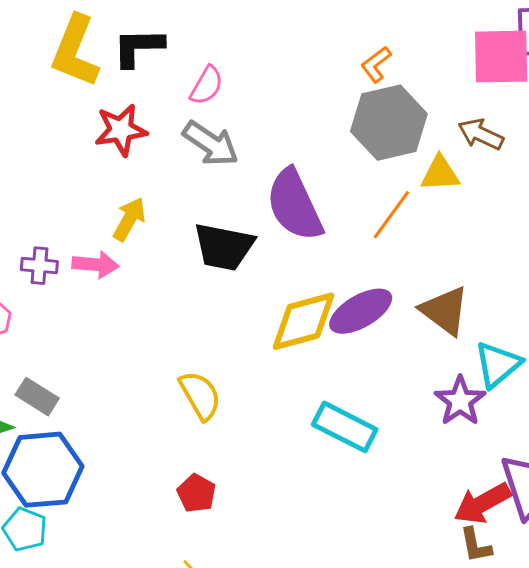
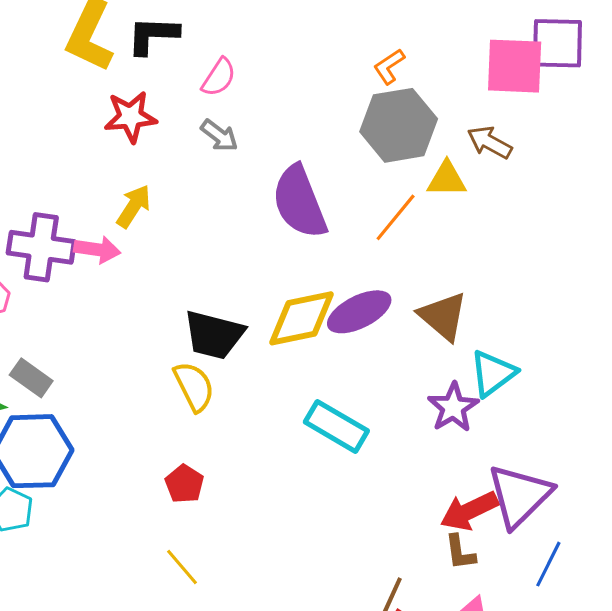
gray arrow: (211, 144) -> (219, 136), size x0.7
black trapezoid: (224, 247) -> (214, 335), moved
purple cross: (39, 266) -> (41, 247), size x1.8

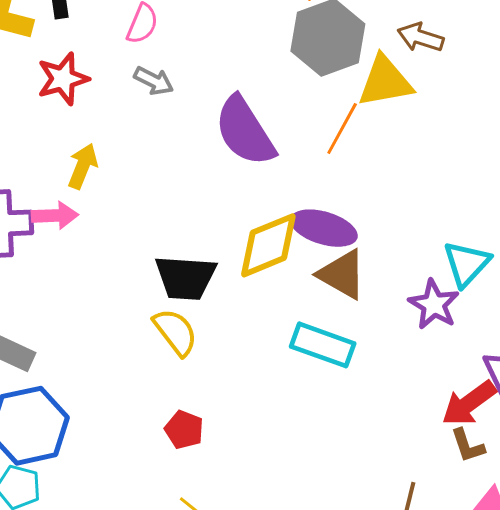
yellow triangle: (447, 179) -> (385, 81), size x1.4
purple ellipse: (359, 312) -> (324, 228), turned 54
brown triangle: (443, 316) -> (342, 274), moved

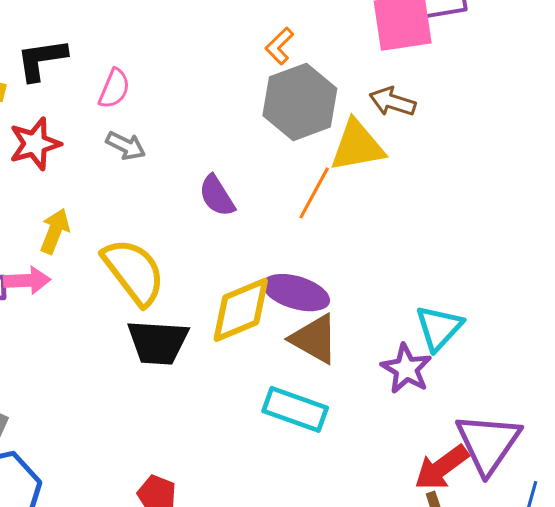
purple semicircle: (245, 131) -> (217, 196), size x0.6
yellow semicircle: (175, 332) -> (134, 272), moved, size x1.4

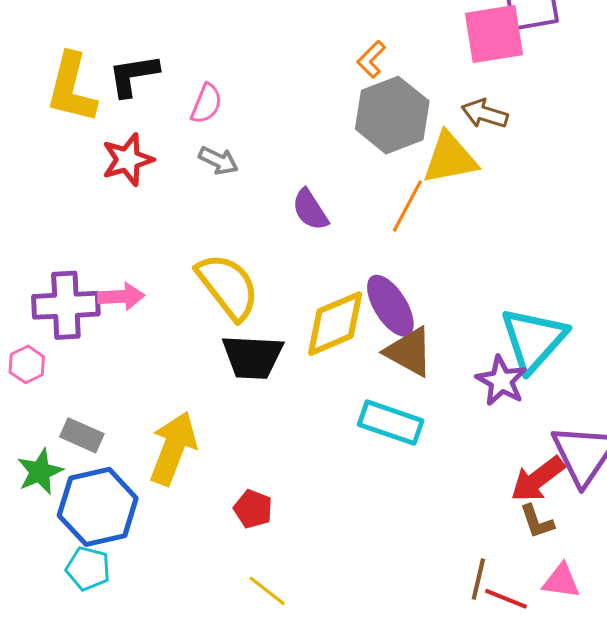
yellow arrow: (55, 231) -> (173, 448), moved, size x1.6
purple ellipse: (296, 293) -> (390, 306), turned 42
cyan triangle: (439, 328) -> (534, 340), size x1.4

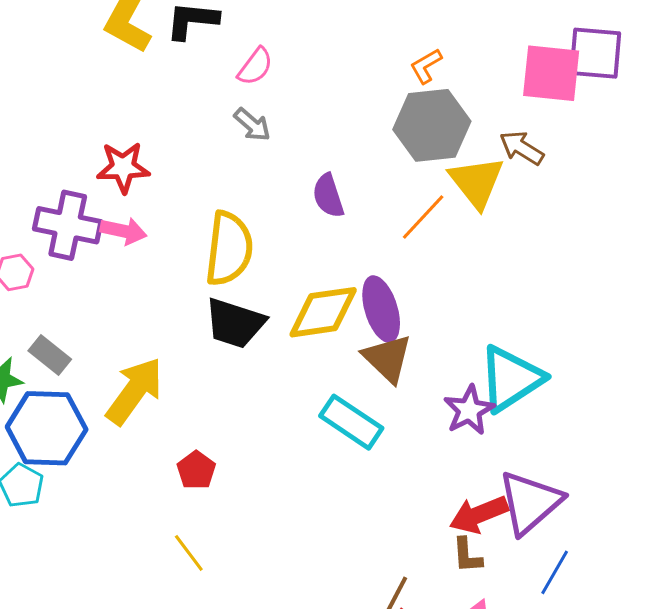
yellow triangle: (450, 158) -> (477, 182), turned 48
red star: (128, 160) -> (123, 167), moved
yellow semicircle: (228, 286) -> (229, 249), turned 30

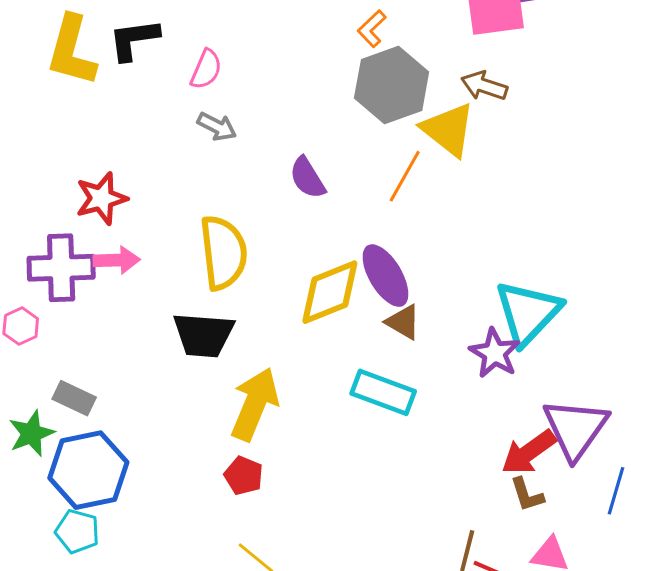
black trapezoid: (235, 323) -> (203, 335), moved
brown triangle: (387, 358) -> (403, 322), size x0.7
yellow arrow: (135, 391) -> (255, 404), moved

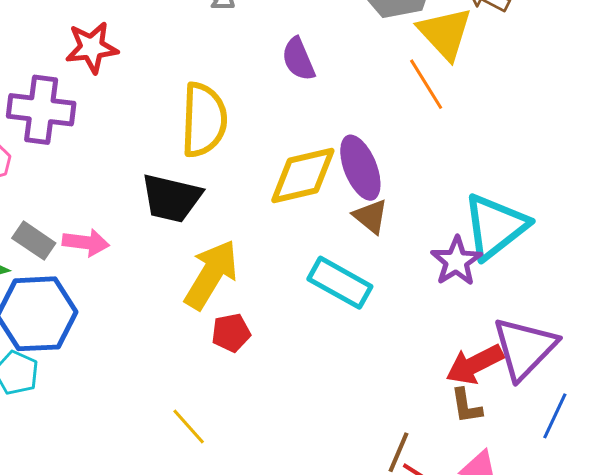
orange line: (405, 176) -> (426, 84), moved, turned -70
pink arrow: (117, 260) -> (86, 242), moved
red pentagon: (244, 476) -> (231, 333), moved, turned 30

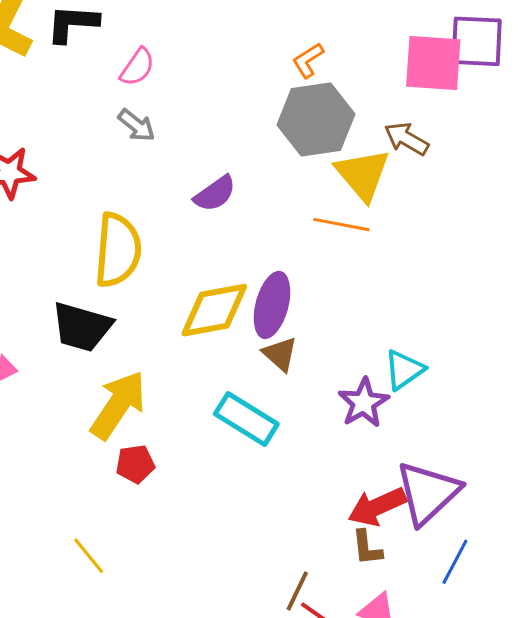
purple semicircle: (298, 59) -> (215, 194), turned -105
orange line: (426, 84) -> (341, 225), turned -50
purple ellipse: (360, 168) -> (272, 305), turned 34
cyan triangle: (495, 226) -> (404, 370), size x0.6

